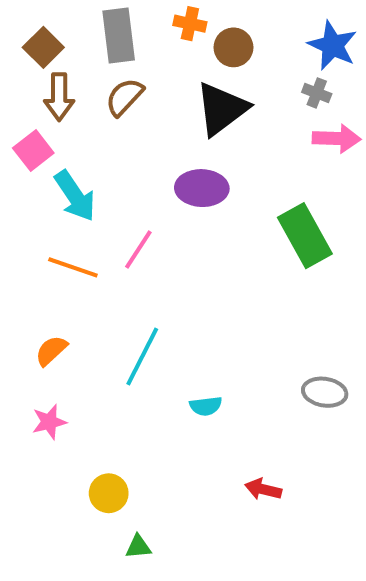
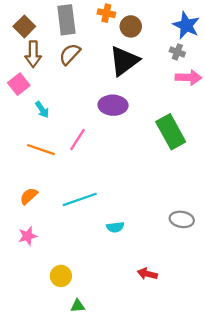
cyan arrow: (75, 196) -> (42, 110), size x0.6
cyan line: (142, 357) -> (80, 199), turned 44

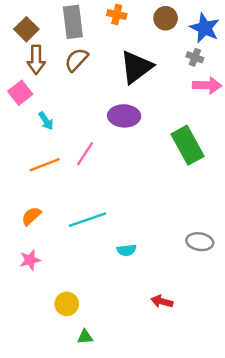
brown circle: (131, 26) -> (166, 18), moved
orange line: (41, 150) -> (45, 165), turned -40

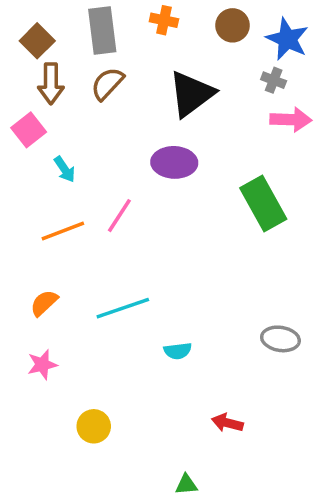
green triangle: (85, 337) -> (186, 485), moved

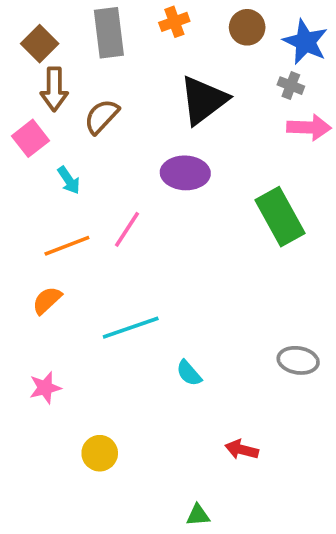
orange cross: (164, 20) -> (174, 22), turned -32
brown semicircle: (107, 84) -> (102, 116), moved
orange semicircle: (44, 303) -> (47, 300), moved
cyan semicircle: (178, 351) -> (189, 373), turned 56

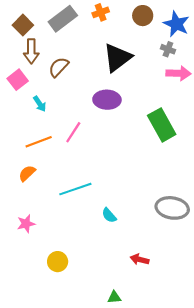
gray rectangle: (109, 33) -> (63, 19), turned 60
gray ellipse: (298, 360) -> (172, 208), size x1.4

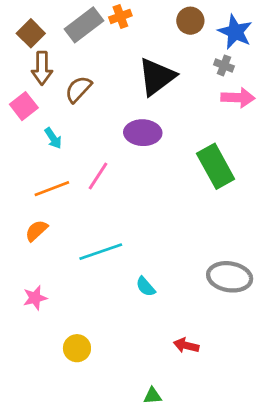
orange cross: (101, 12) -> (120, 16), moved

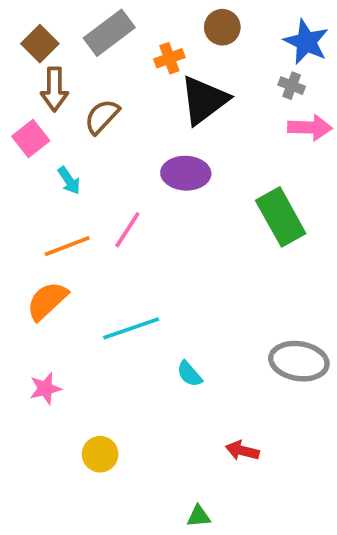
orange cross: (120, 16) -> (169, 58), moved
brown circle: (190, 21) -> (222, 27), moved
orange semicircle: (36, 231) -> (47, 301), size x1.4

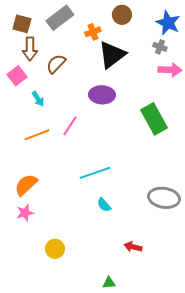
brown square: (40, 44) -> (22, 24), turned -30
orange semicircle: (47, 301) -> (26, 185), moved
cyan line: (131, 328) -> (95, 173), moved

